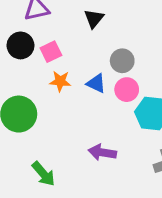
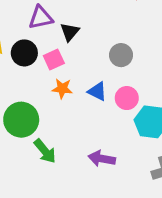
black triangle: (94, 19) -> (70, 32), moved
gray circle: (122, 61) -> (121, 55), moved
green arrow: (43, 174) -> (45, 151), moved

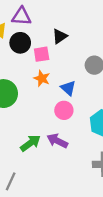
purple triangle: (41, 18) -> (21, 16), moved
pink circle: (127, 98) -> (64, 110), moved
green arrow: (45, 151) -> (30, 143), moved, turned -102

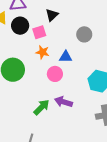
blue triangle: (68, 88) -> (66, 57), turned -32
pink circle: (64, 110) -> (55, 74), moved

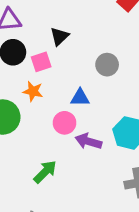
orange star: (43, 52) -> (33, 91), moved
purple arrow: (63, 102) -> (88, 141), moved

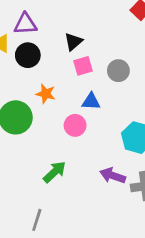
pink square: (41, 62) -> (83, 66), moved
purple arrow: (88, 141) -> (113, 176), moved

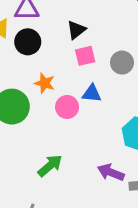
pink circle: (75, 125) -> (67, 107), moved

